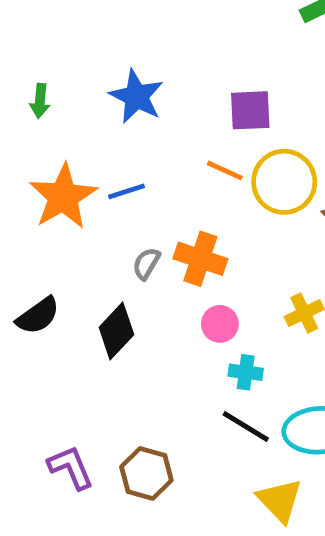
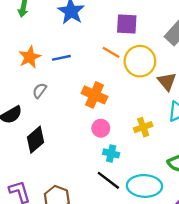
orange star: (63, 197) -> (30, 57), size x0.7
gray semicircle: (146, 264) -> (40, 91), moved
black diamond: (116, 331) -> (36, 140), moved

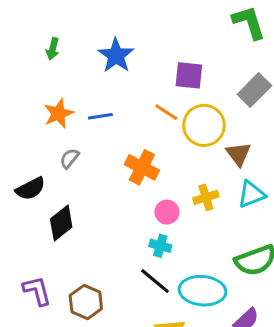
yellow cross: (143, 127) -> (206, 197), moved
pink circle: (101, 128) -> (167, 212), moved

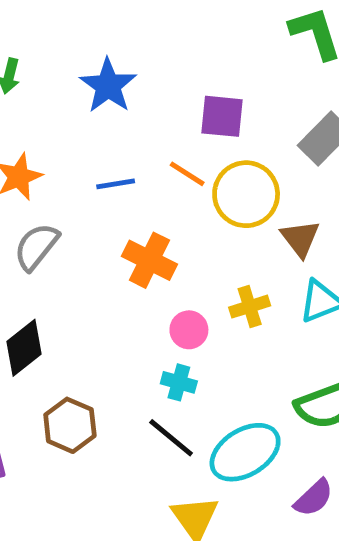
blue line: (100, 116) -> (116, 184), moved
gray semicircle: (69, 158) -> (36, 247), size x1.5
cyan ellipse: (202, 291) -> (245, 452), turned -36
brown hexagon: (86, 302) -> (70, 425), moved

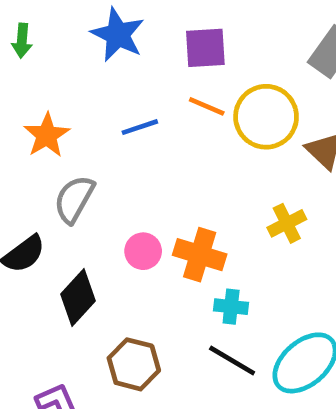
purple square: (222, 116) -> (205, 48), moved
orange cross: (149, 260) -> (200, 255), moved
pink circle: (189, 330) -> (143, 251), moved

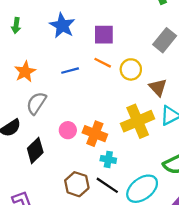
yellow circle: (266, 117) -> (131, 69), size x0.7
yellow cross: (287, 223) -> (138, 121), size x1.8
brown hexagon: (134, 364) -> (77, 184), moved

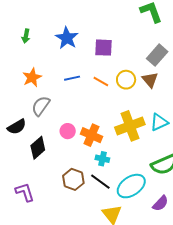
orange line: (103, 63) -> (101, 82), moved
brown triangle: (158, 87) -> (150, 80), moved

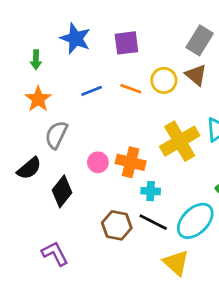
green arrow: (26, 36) -> (36, 60), moved

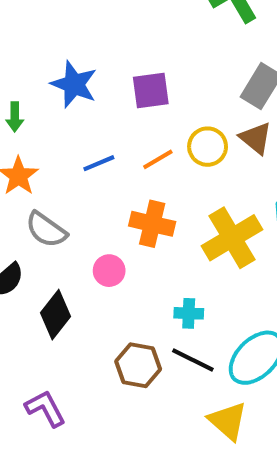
orange line: (131, 89) -> (158, 159), turned -50
gray semicircle: (56, 135) -> (46, 230), turned -80
orange cross: (131, 162) -> (152, 224), moved

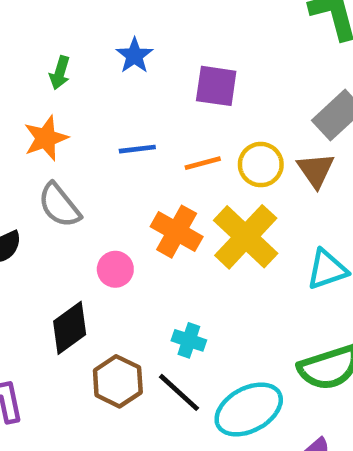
blue star: (74, 84) -> (134, 56), size x0.7
yellow cross: (232, 238) -> (246, 237), moved, turned -32
black diamond: (55, 315) -> (70, 328), moved

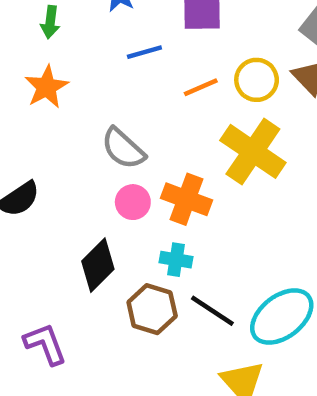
blue line: (137, 149) -> (144, 52), moved
gray semicircle: (59, 205) -> (123, 149), moved
orange cross: (177, 232) -> (186, 199), moved
cyan cross: (189, 340) -> (176, 260), moved

